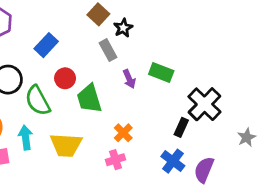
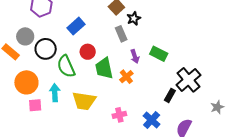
orange cross: (123, 133) -> (126, 77), moved
blue cross: (173, 161) -> (152, 120), moved

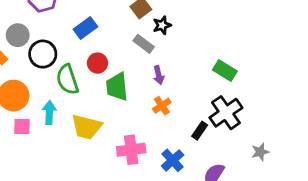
gray rectangle: (121, 34) -> (144, 44), turned -35
green rectangle: (159, 54) -> (225, 70), moved
orange cross: (126, 77) -> (162, 106), moved
pink cross: (119, 115) -> (131, 150), size x1.5

